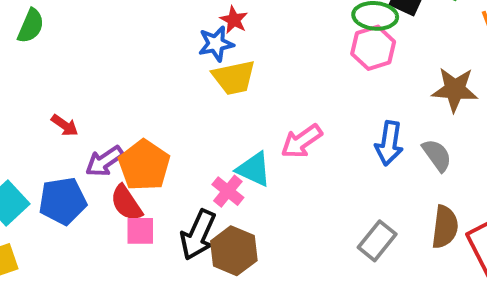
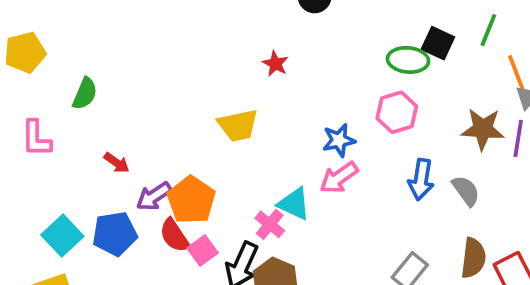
green semicircle: (31, 26) -> (85, 94), moved
blue star: (216, 44) -> (339, 140), moved
pink hexagon: (373, 48) -> (397, 112), moved
yellow trapezoid: (234, 78) -> (238, 125), moved
pink square: (140, 231) -> (202, 251), moved, turned -36

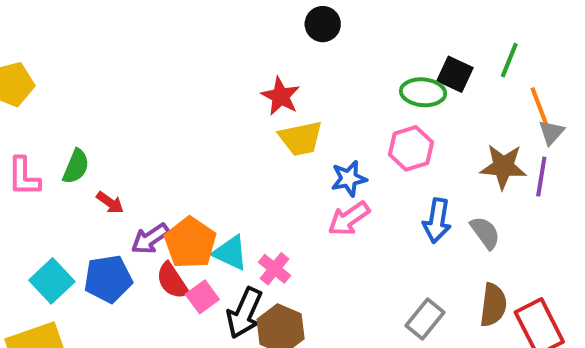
red star: (275, 64) -> (281, 96), size x1.4
green semicircle: (85, 94) -> (76, 166), moved
yellow trapezoid: (238, 125) -> (301, 138), moved
cyan triangle: (294, 204) -> (230, 253), moved

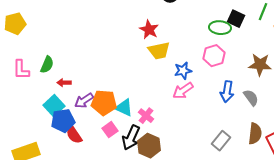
red arrow: (110, 203) -> (64, 83), turned 144
orange pentagon: (190, 243) -> (104, 103), turned -30
cyan square: (52, 281) -> (54, 106), moved
red semicircle: (172, 281) -> (74, 135), moved

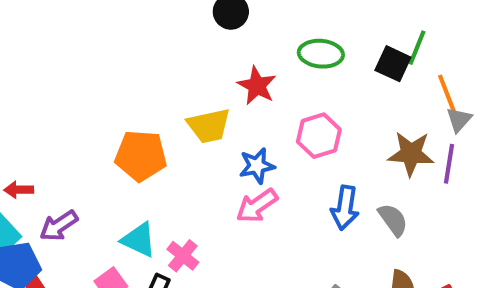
black square: (236, 19) -> (393, 64), moved
green ellipse: (220, 28) -> (321, 54), moved
red star: (149, 30) -> (257, 86), moved
orange pentagon: (104, 103) -> (141, 156), moved

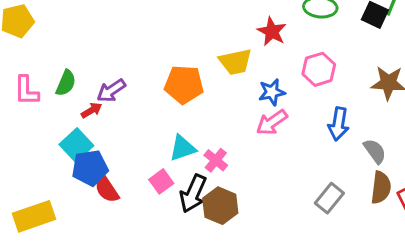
red arrow: (19, 190) -> (92, 110), turned 150
gray semicircle: (393, 220) -> (375, 151), moved
purple arrow: (59, 226) -> (111, 91), moved
cyan triangle: (139, 240) -> (182, 148), turned -44

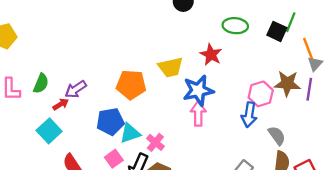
red star: (272, 31) -> (211, 55), moved
pink hexagon: (319, 69) -> (261, 94), moved
blue star: (272, 92) -> (198, 90), size x1.5
pink arrow: (272, 122) -> (198, 114), turned 125
blue pentagon: (90, 168) -> (110, 122), moved

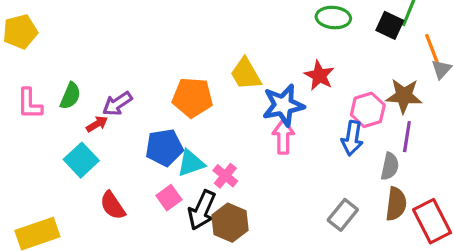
red star: (211, 55) -> (319, 75), moved
yellow trapezoid: (170, 67) -> (246, 74), turned 72
purple line: (309, 89) -> (407, 137), moved
gray semicircle: (277, 136) -> (390, 166), turned 48

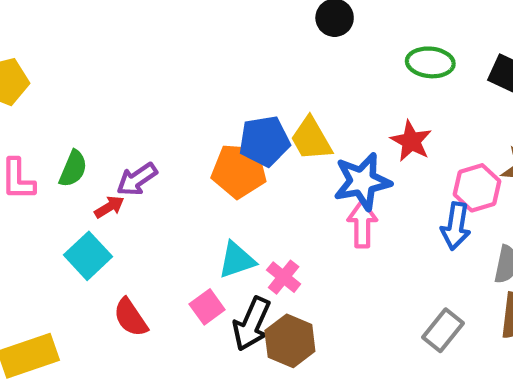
blue pentagon: (164, 148) -> (264, 141), moved

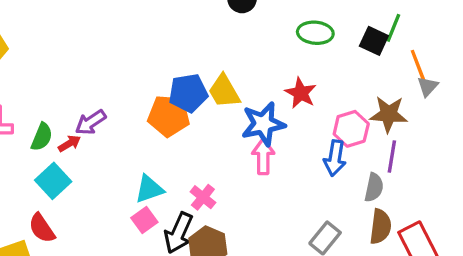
green semicircle: (73, 169) -> (42, 137), moved
cyan triangle: (237, 260) -> (149, 189), moved
red semicircle: (131, 317) -> (42, 228), moved

